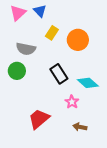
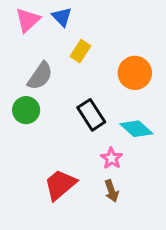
orange circle: (78, 40) -> (135, 73), moved
gray semicircle: (26, 49) -> (40, 76), turned -66
brown arrow: (80, 127) -> (112, 191), moved, turned -120

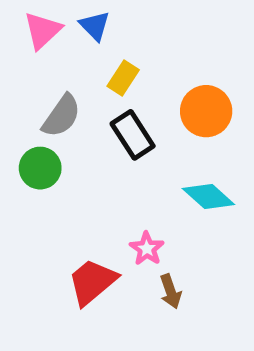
black rectangle: (91, 115) -> (133, 135), moved
pink star: (112, 158) -> (147, 249), moved

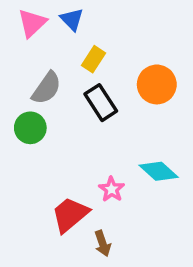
cyan diamond: (208, 197) -> (159, 171), moved
brown arrow: (171, 291) -> (103, 243), moved

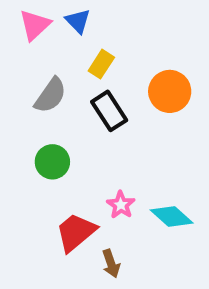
green circle: (30, 128) -> (52, 162), moved
cyan diamond: (159, 171) -> (172, 217), moved

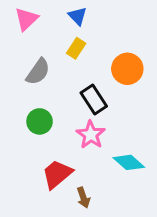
blue triangle: (78, 21) -> (78, 16), moved
black rectangle: (109, 111) -> (94, 100), moved
pink star: (121, 205) -> (91, 135), moved, size x1.4

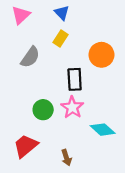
black rectangle: (94, 100) -> (75, 79), turned 30
green circle: (40, 121) -> (43, 110), moved
red trapezoid: (57, 174) -> (26, 146), moved

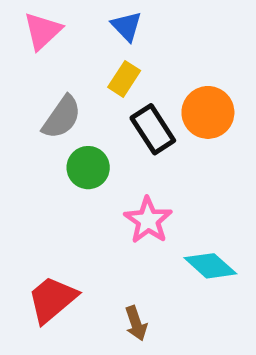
black rectangle: (75, 79) -> (153, 129), moved, turned -30
green circle: (43, 110) -> (88, 168), moved

